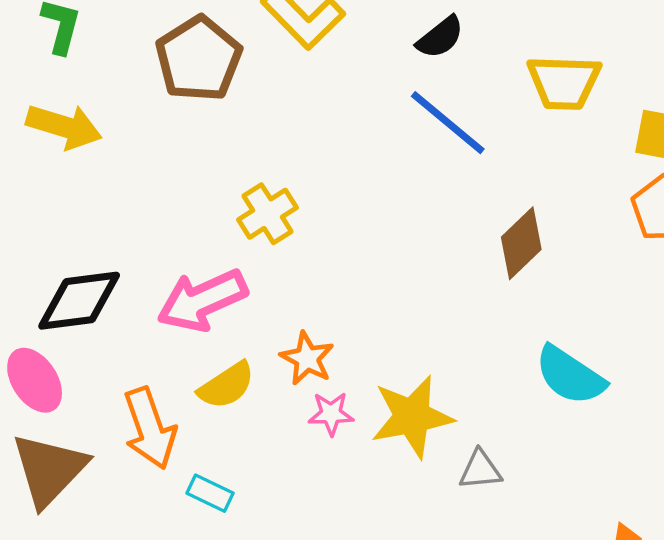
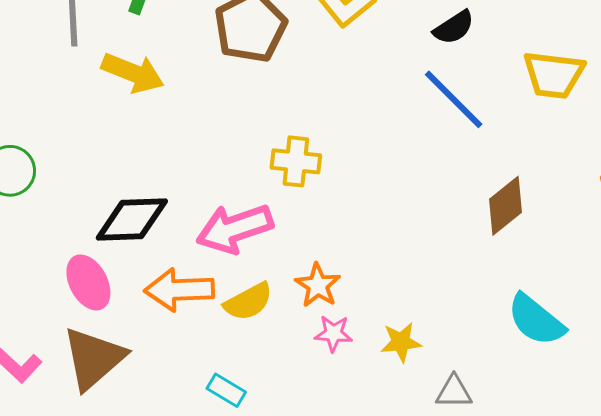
yellow cross: (267, 214) -> (296, 161), turned 33
yellow star: (412, 417) -> (401, 342), size x0.6
orange arrow: (150, 428) -> (179, 290), moved, turned 102

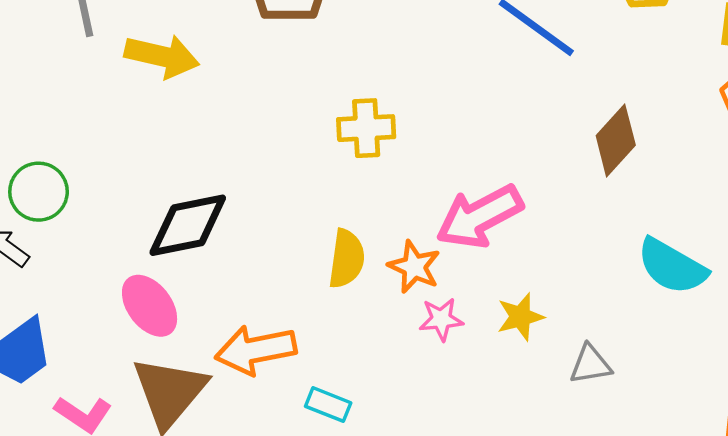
pink arrow: (235, 229) -> (479, 217), moved
orange arrow: (179, 290) -> (256, 350), moved
yellow semicircle: (248, 302) -> (347, 259), moved, turned -45

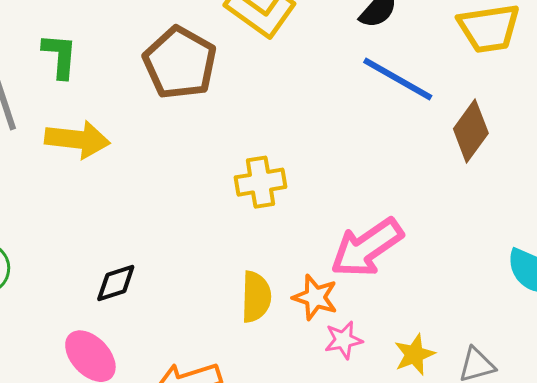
brown diamond: (616, 140) -> (471, 131), moved
black diamond: (188, 225) -> (116, 283), size x0.6
yellow star: (520, 317) -> (414, 354), moved

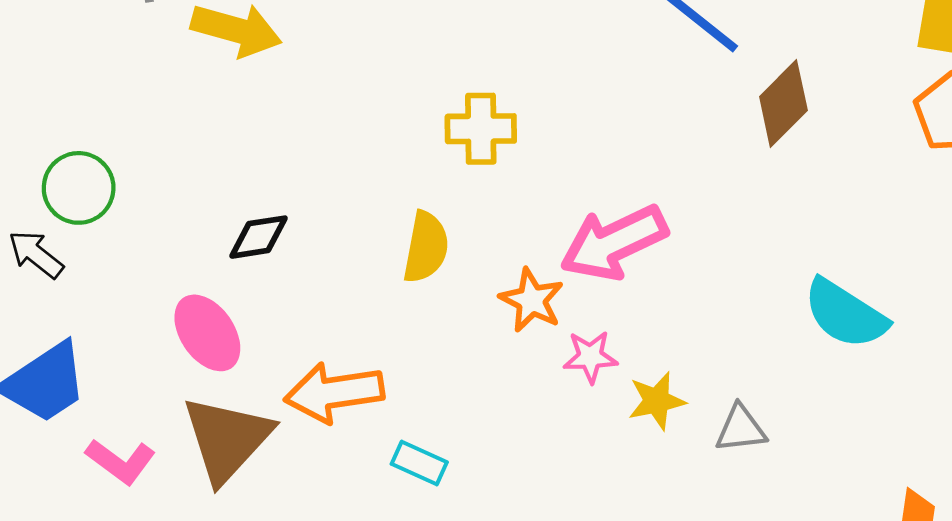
yellow semicircle: (256, 297) -> (426, 247), moved
pink star: (343, 340) -> (590, 357), moved

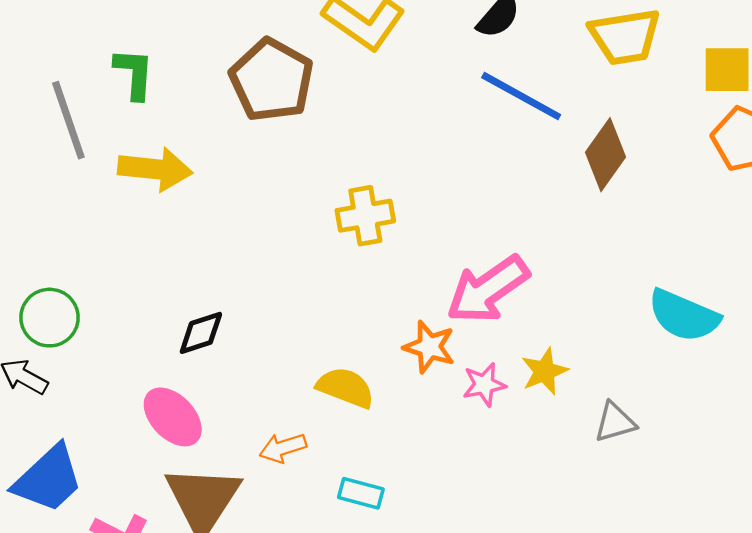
yellow semicircle: (426, 247) -> (346, 388), moved, turned -70
orange arrow: (334, 392) -> (283, 448), size x0.6
yellow star: (657, 401) -> (544, 371), moved

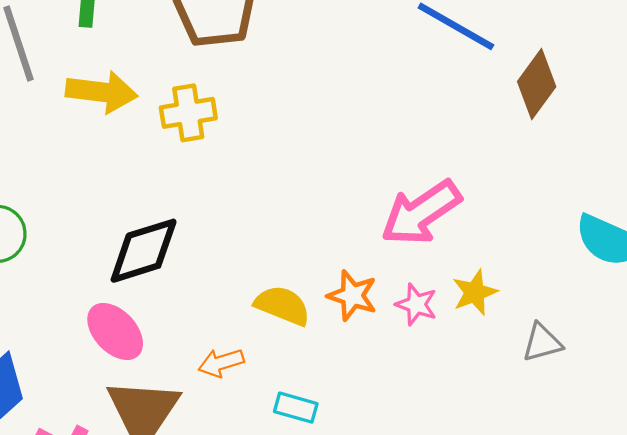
yellow cross: (365, 216) -> (188, 113), moved
black diamond: (201, 333) -> (144, 251), size x1.6
orange star: (429, 347) -> (352, 296), moved
pink star: (484, 385) -> (416, 304), turned 30

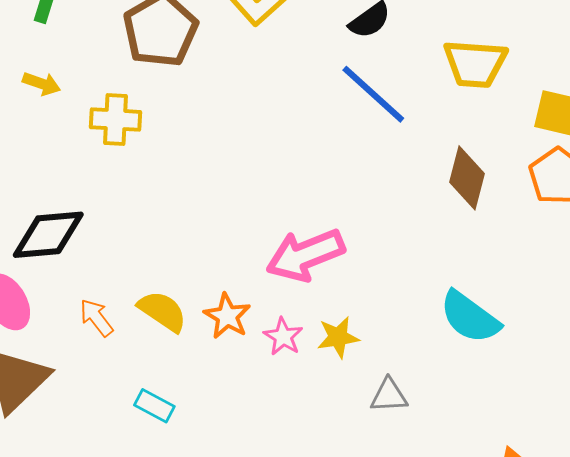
brown diamond: (537, 84) -> (467, 178), moved, turned -34
yellow arrow: (102, 92) -> (42, 84), size x0.6
orange arrow: (221, 363) -> (96, 318), moved, turned 57

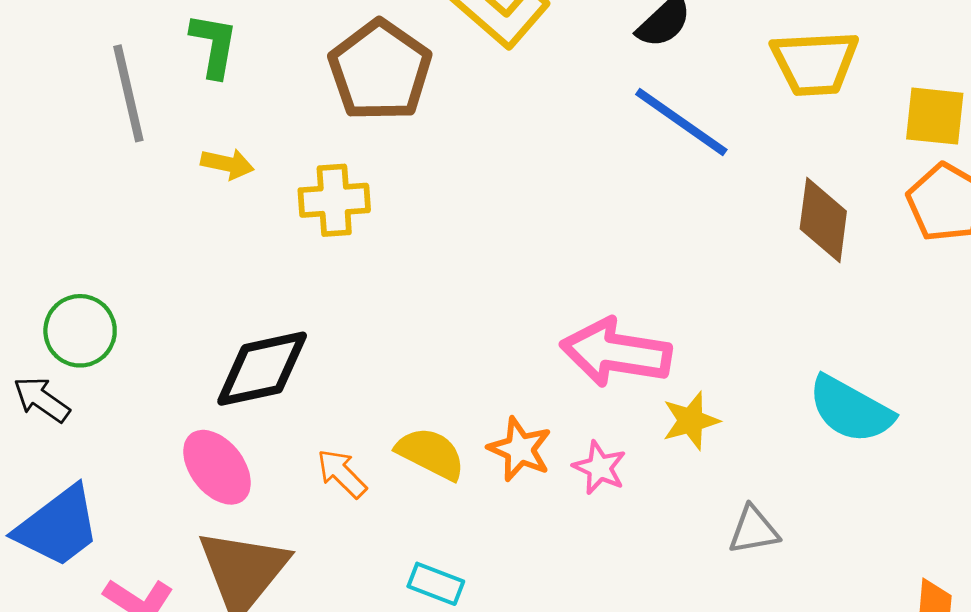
pink arrow: (305, 255) -> (616, 353), turned 38
yellow star: (338, 337) -> (691, 421), moved

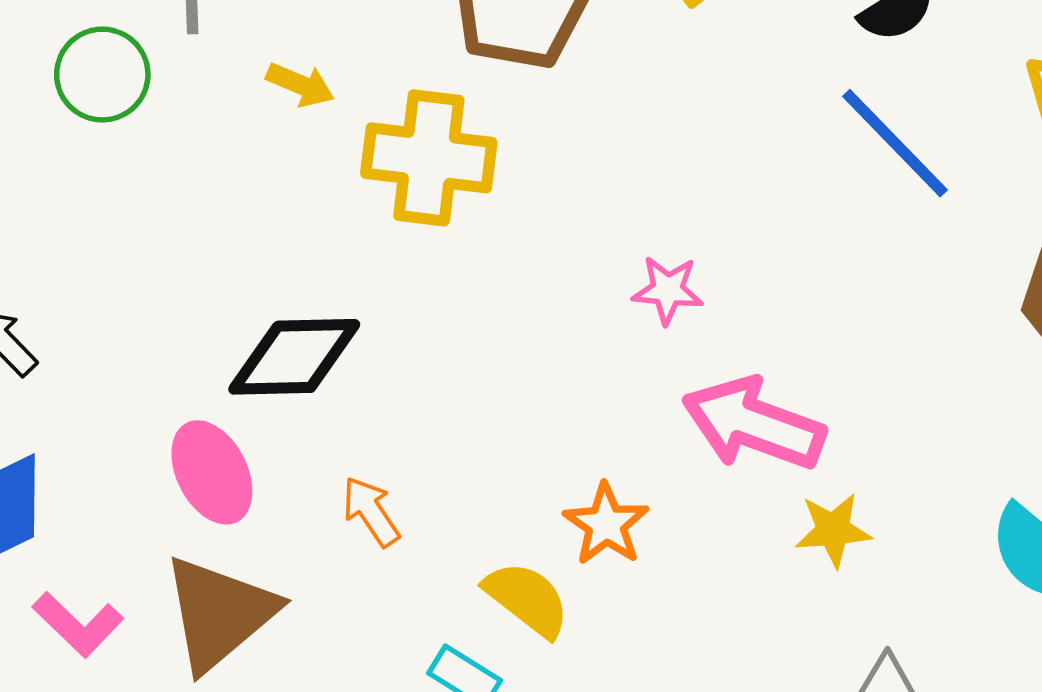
yellow cross: (334, 200) -> (429, 158), size x1.4
green circle: (80, 331) -> (102, 75), moved
yellow semicircle: (431, 454) -> (527, 599), moved
pink star: (599, 468) -> (668, 290), moved, turned -30

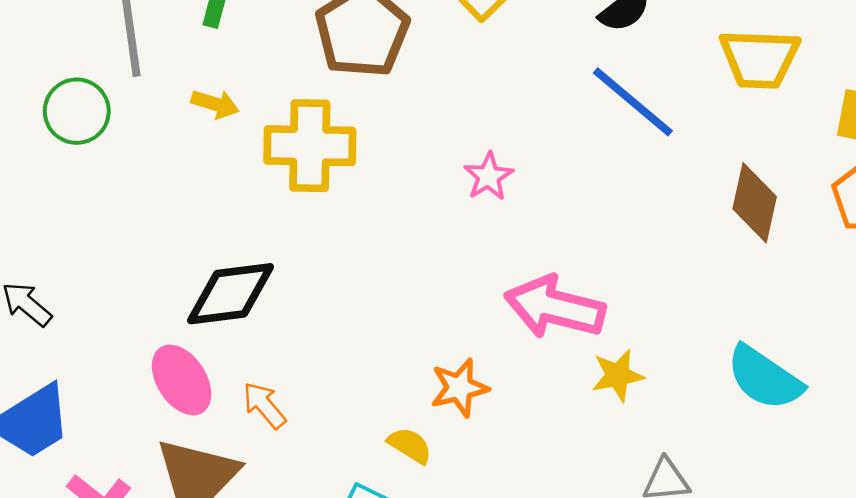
pink star: (668, 290) -> (488, 176), moved, turned -30
orange arrow: (371, 511) -> (264, 405), moved
orange star: (606, 524) -> (459, 388), turned 30
yellow semicircle: (527, 599) -> (410, 445), size x0.7

